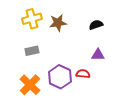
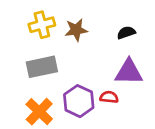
gray rectangle: (32, 51) -> (42, 67), size x1.6
purple triangle: (98, 55) -> (129, 72), size x1.6

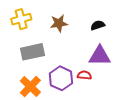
yellow cross: (42, 25) -> (21, 19), moved

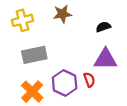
brown star: (59, 23) -> (62, 14), moved
red semicircle: (84, 75) -> (89, 80), turned 64

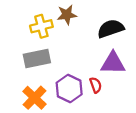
yellow cross: (22, 20) -> (41, 26), moved
black semicircle: (103, 27) -> (111, 29), size x1.6

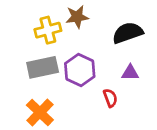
purple triangle: (113, 63) -> (130, 73), size x0.6
purple hexagon: (69, 89) -> (80, 70), moved

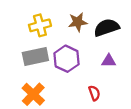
brown star: (77, 17) -> (78, 22), moved
red semicircle: (110, 98) -> (94, 93), moved

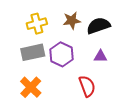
red semicircle: (94, 93) -> (87, 86), size x1.5

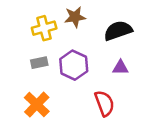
brown star: (72, 21) -> (75, 17), moved
gray rectangle: (33, 52) -> (39, 63), size x0.6

